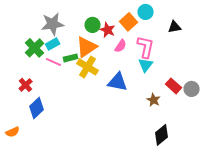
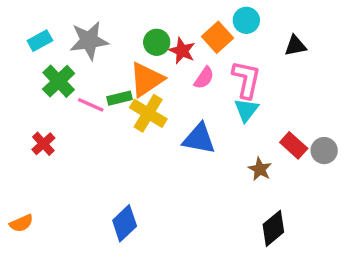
cyan rectangle: (53, 44) -> (40, 41), moved
blue diamond: (37, 108) -> (125, 223), moved

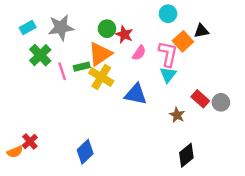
orange square: (218, 37) -> (183, 41), moved
pink line: (91, 105) -> (62, 71), turned 48
red cross: (43, 144) -> (30, 141), moved

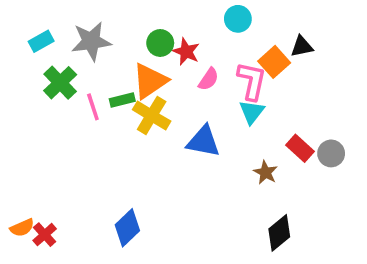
cyan circle: (168, 14) -> (238, 19), moved
red cross: (30, 141) -> (45, 235), moved

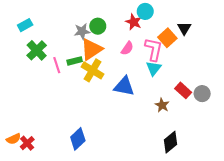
gray star: (91, 41) -> (82, 31), moved, size x0.7
black triangle: (302, 46) -> (184, 28), turned -48
red star: (186, 52) -> (134, 22), moved

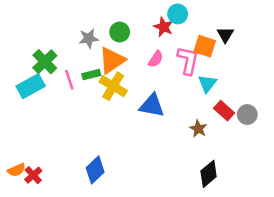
cyan rectangle: (25, 25) -> (31, 86), moved, size x1.5
gray star: (82, 31) -> (89, 38), moved
orange square: (167, 38) -> (205, 46), turned -30
cyan triangle: (154, 68) -> (207, 84), moved

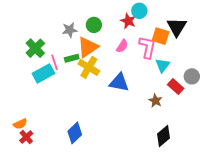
black triangle: (225, 35) -> (177, 27), size x1.5
cyan rectangle: (31, 86) -> (43, 73), moved
gray circle: (247, 115) -> (192, 76), moved
orange semicircle: (16, 170) -> (20, 124), moved

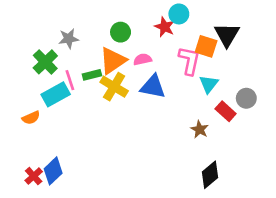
gray star: (70, 30) -> (69, 39), moved
pink semicircle: (122, 46) -> (143, 59), moved, turned -136
blue triangle: (119, 82) -> (153, 87), moved
orange semicircle: (20, 124) -> (31, 118), moved
blue diamond: (75, 133) -> (53, 171), moved

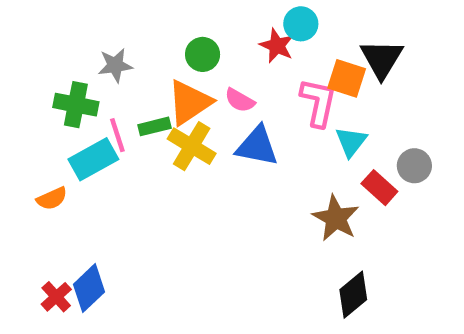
pink semicircle: (143, 59) -> (240, 100), turned -138
green cross: (45, 62) -> (76, 105), turned -35
brown star: (200, 129) -> (336, 218), size x1.5

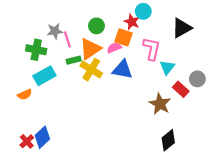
black triangle: (382, 59) -> (182, 28), turned 30
orange square: (347, 78) -> (124, 37), moved
pink semicircle: (240, 100) -> (114, 48), turned 128
pink line: (117, 135) -> (67, 39), moved

